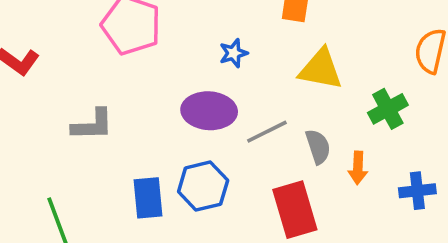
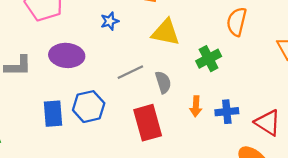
purple ellipse: (209, 111) -> (67, 55), moved
orange arrow: (358, 168) -> (196, 106), moved

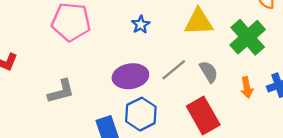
purple ellipse: (67, 55) -> (130, 76), moved
green cross: (209, 59) -> (248, 37), size x1.4

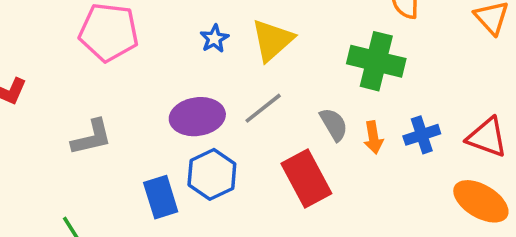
yellow triangle: (199, 22) -> (272, 40), moved, turned -40
green cross: (248, 37) -> (376, 61), turned -36
gray semicircle: (209, 72) -> (334, 124), moved

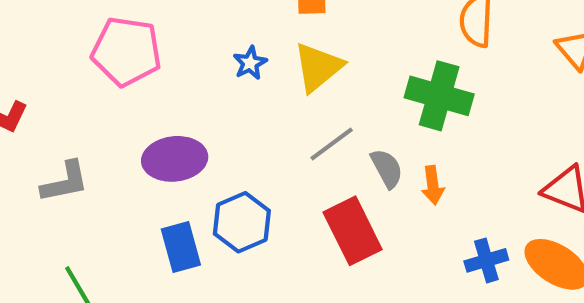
gray line: (263, 108) -> (332, 144), moved
purple ellipse: (197, 117) -> (175, 159), moved
blue cross: (422, 135) -> (486, 260), moved
gray L-shape: (92, 137) -> (65, 182), moved

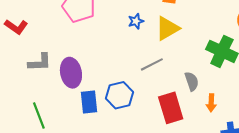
gray line: (332, 144) -> (152, 64), moved
purple ellipse: (175, 159) -> (71, 73), moved, turned 76
orange arrow: (433, 185) -> (211, 103), moved

